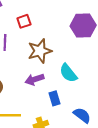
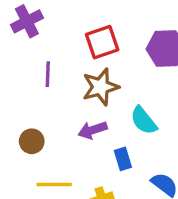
red square: (24, 21) -> (102, 42), moved, size x1.5

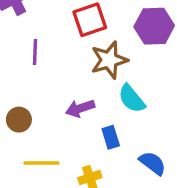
brown star: (101, 87) -> (109, 60), moved

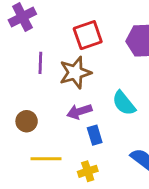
brown star: (109, 60) -> (75, 73), moved
blue rectangle: (111, 137) -> (95, 135), moved

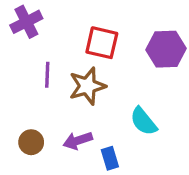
red square: (88, 35) -> (102, 43), turned 32
purple arrow: (79, 112) -> (78, 141), moved

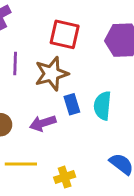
cyan semicircle: (144, 121) -> (102, 106), turned 44
blue rectangle: (110, 158) -> (72, 104), moved

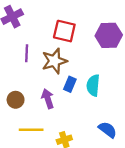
blue rectangle: (72, 104) -> (70, 84), turned 40
purple arrow: (43, 123) -> (48, 99), turned 90

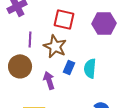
brown star: (54, 61) -> (55, 46), turned -30
brown circle: (16, 100) -> (20, 66), moved, size x1.5

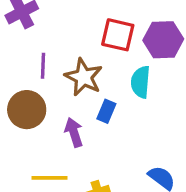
red square: (64, 19) -> (118, 35), moved
cyan semicircle: (90, 68) -> (141, 82), moved

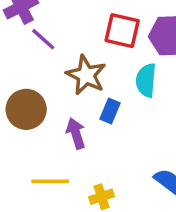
purple line: (43, 66) -> (43, 39), moved, turned -50

